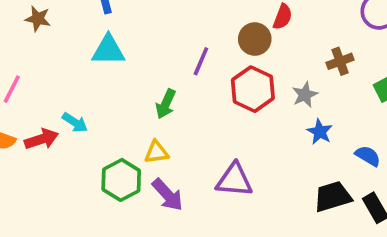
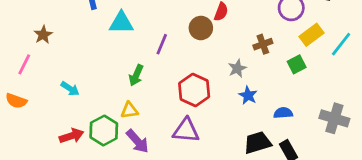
brown star: (38, 19) -> (43, 35), moved, turned 30
cyan triangle: (108, 50) -> (121, 23), moved
red hexagon: (253, 89) -> (194, 90), moved
red arrow: (41, 139) -> (71, 136), moved
blue semicircle: (368, 156) -> (283, 113), turned -36

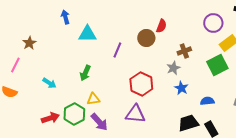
brown cross: (263, 44) -> (184, 51), moved
green square: (297, 64) -> (217, 65), size x1.5
green arrow: (136, 75) -> (85, 73), moved

